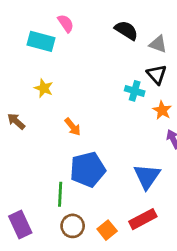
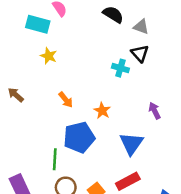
yellow star: (44, 88) -> (49, 56), moved
orange star: (162, 110) -> (102, 111), moved

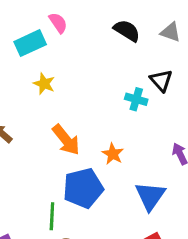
cyan rectangle: (38, 24) -> (30, 43), turned -40
gray triangle: (141, 27) -> (171, 32), moved
orange arrow: (66, 100) -> (66, 140), size x1.5

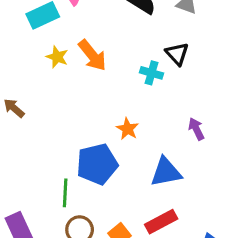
orange arrow: (66, 140) -> (92, 55), moved
blue triangle: (150, 196) -> (166, 172), turned 44

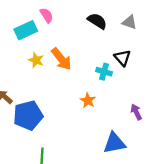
orange star: (128, 129) -> (88, 100), moved
blue pentagon: (97, 164) -> (28, 115), moved

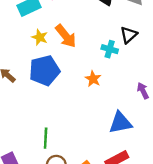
black triangle: (122, 58) -> (129, 35), turned 30
blue pentagon: (28, 115) -> (44, 70), moved

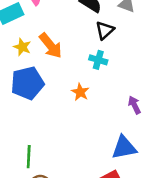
black triangle: (129, 35) -> (105, 30), moved
blue triangle: (120, 123) -> (124, 148), moved

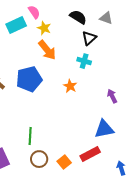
yellow star: (22, 47) -> (44, 28), moved

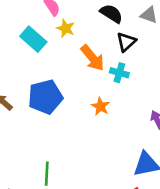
cyan rectangle: (16, 25) -> (33, 39), moved, turned 66
orange arrow: (47, 50) -> (92, 58), moved

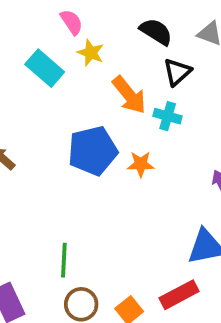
blue pentagon: (45, 97) -> (93, 151), moved
orange star: (101, 106) -> (141, 164), turned -30

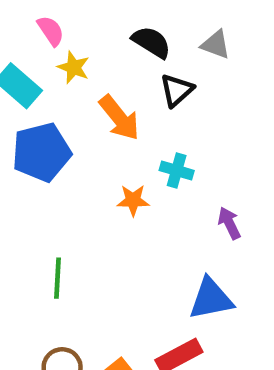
cyan cross: (168, 116) -> (177, 170), moved
blue pentagon: (93, 151) -> (41, 152), moved
green line: (64, 260) -> (58, 278), moved

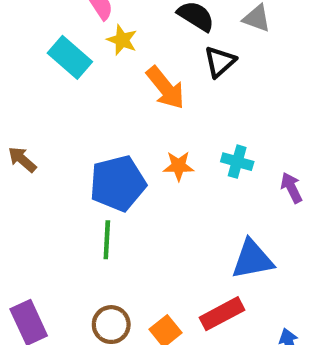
blue pentagon: (41, 152) -> (118, 183), moved
cyan cross: (177, 170) -> (237, 162), moved
purple arrow: (229, 223) -> (291, 188), moved

